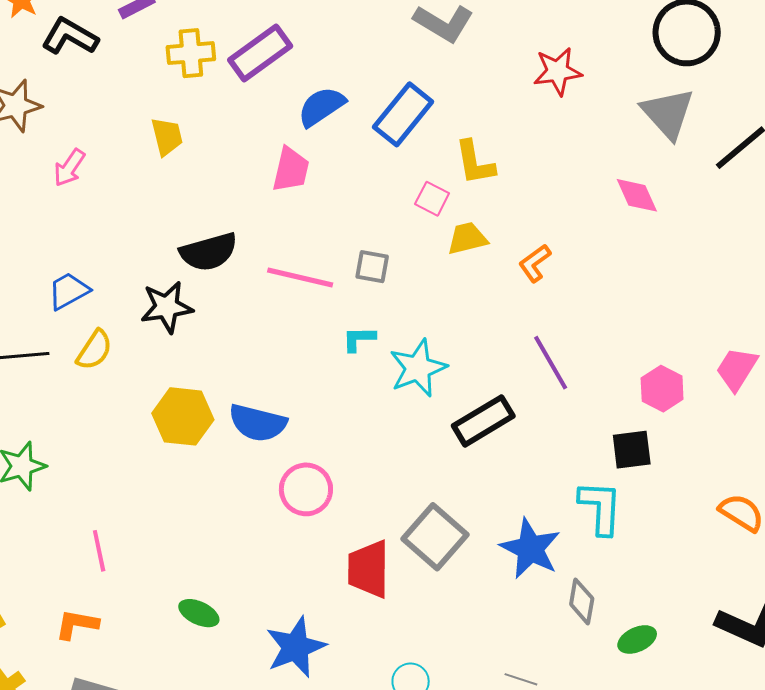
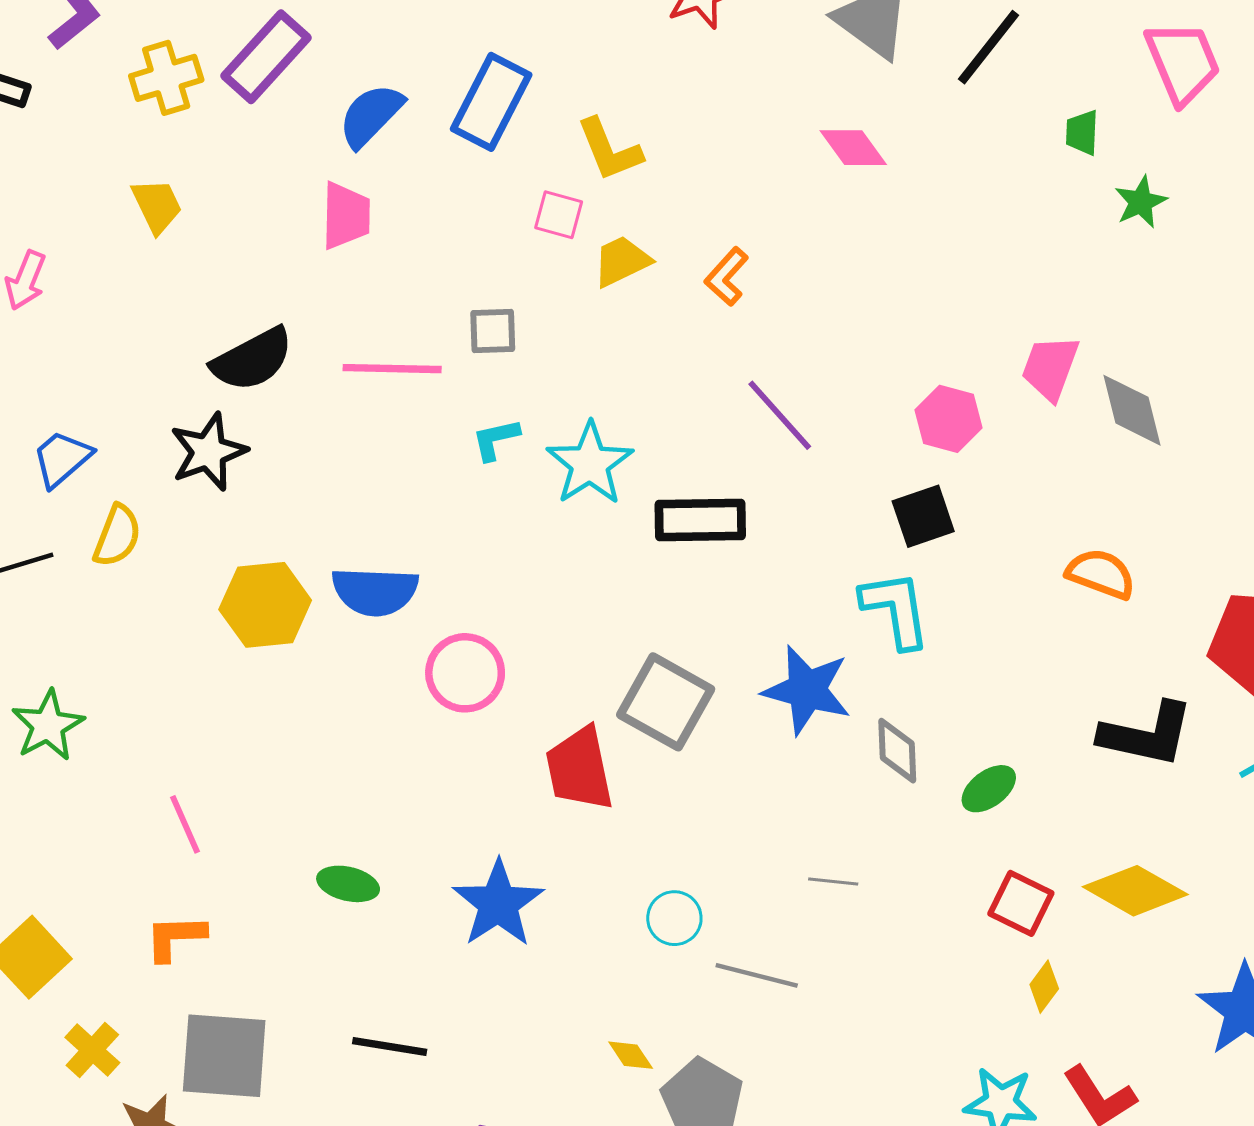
black rectangle: (483, 421) -> (700, 520), turned 42

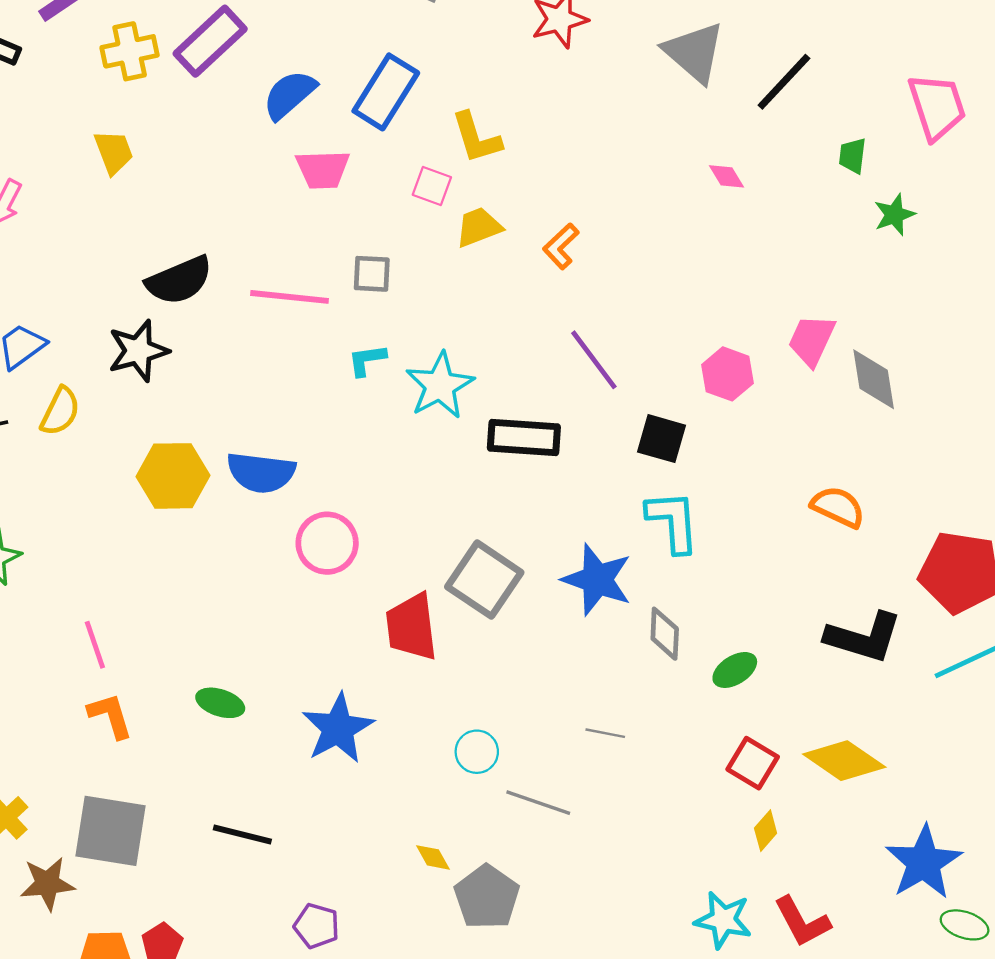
pink diamond: (853, 148) -> (727, 176), moved, size x0.7
pink trapezoid: (346, 216) -> (323, 169), moved, turned 82
black square: (923, 516) -> (661, 439), moved, turned 30
orange L-shape: (175, 937) -> (110, 716), moved, turned 70

